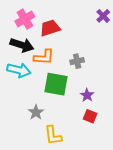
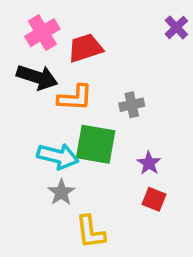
cyan arrow: (19, 70) -> (58, 156), moved

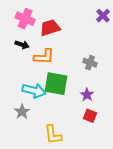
pink cross: (42, 33) -> (25, 19), turned -36
black arrow: (37, 77) -> (22, 45), size x0.6
gray cross: (132, 105) -> (90, 63), moved, turned 32
gray star: (61, 192) -> (22, 112), moved

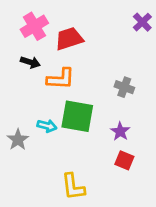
pink cross: (25, 19) -> (34, 26), turned 36
cyan arrow: (34, 91) -> (47, 126), size x0.6
gray star: (22, 112) -> (18, 140), moved

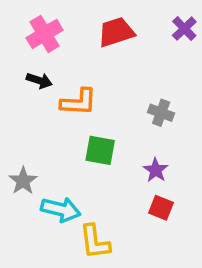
red trapezoid: (69, 39) -> (116, 32), moved
green square: (77, 116) -> (100, 150), size x0.7
cyan arrow: (47, 126) -> (61, 210), moved, size x1.5

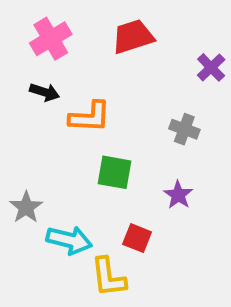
purple cross: (184, 29) -> (211, 67), moved
red square: (161, 208) -> (137, 238), moved

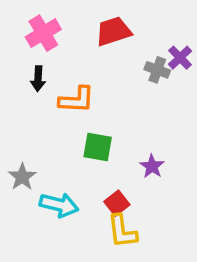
black arrow: (45, 92) -> (38, 79), turned 75
gray cross: (184, 129) -> (157, 70), moved
red square: (137, 238) -> (117, 203), turned 30
yellow L-shape: (108, 277) -> (122, 231), moved

